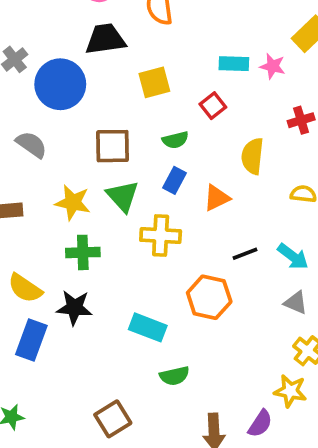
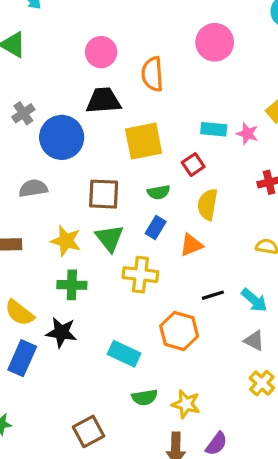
yellow square: (154, 82) -> (144, 141), size x1.4
gray semicircle: (31, 145) -> (33, 188), turned -48
yellow semicircle: (252, 156) -> (208, 204), moved
yellow star: (290, 391) -> (186, 404), moved

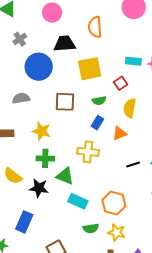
pink circle: (101, 52) -> (52, 13), moved
gray cross: (23, 113) -> (20, 39), moved
green triangle: (110, 238) -> (65, 176), moved, turned -30
orange hexagon: (179, 331) -> (114, 203), moved
blue rectangle: (22, 358) -> (24, 222), moved

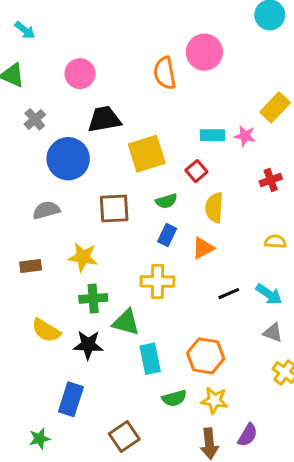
orange semicircle: (95, 27) -> (165, 73), moved
cyan rectangle: (78, 201) -> (150, 359), turned 60

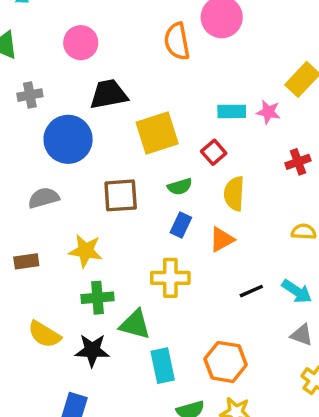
gray cross: (35, 119) -> (30, 95), turned 30

